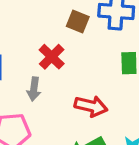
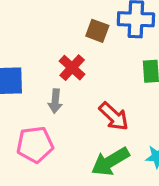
red arrow: (91, 106) -> (114, 116), turned 32

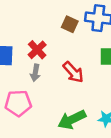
red cross: (72, 68) -> (37, 50), moved
red arrow: (114, 116) -> (73, 72), moved

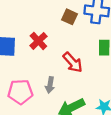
gray arrow: (35, 73) -> (50, 85), moved

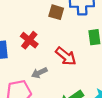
gray arrow: (50, 85) -> (39, 73), moved, turned 63

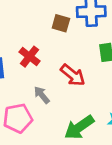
gray arrow: (39, 73) -> (42, 95), turned 77

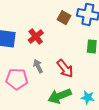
red arrow: (73, 75) -> (65, 68), moved

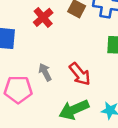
red cross: (36, 36) -> (43, 17), moved

